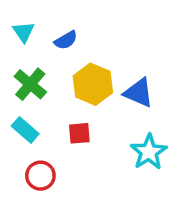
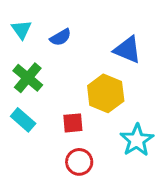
yellow hexagon: (93, 84) -> (106, 93), moved
blue triangle: (139, 93) -> (127, 50), moved
red circle: (40, 176) -> (79, 162), moved

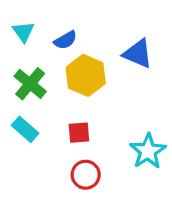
yellow hexagon: (106, 93) -> (86, 75), moved

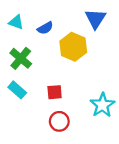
cyan triangle: (23, 32) -> (16, 22), turned -35
blue triangle: (138, 54) -> (95, 19), moved, turned 40
yellow hexagon: (86, 75) -> (73, 47), moved

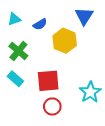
cyan triangle: (16, 22) -> (14, 19), turned -40
red square: (55, 92) -> (48, 81), size x1.6

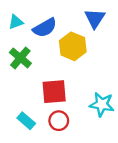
blue semicircle: (40, 24) -> (45, 28), size x1.5
cyan rectangle: (15, 79) -> (26, 121), moved
cyan star: (90, 92) -> (102, 104), turned -30

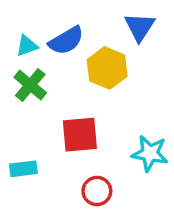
cyan triangle: (16, 22) -> (27, 46), moved
cyan rectangle: (26, 121) -> (23, 169), moved, turned -48
red circle: (59, 121) -> (97, 191), moved

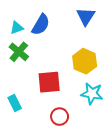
blue semicircle: (66, 41) -> (41, 25), turned -30
yellow hexagon: (107, 68) -> (85, 61), moved
cyan rectangle: (23, 169) -> (15, 103), turned 70

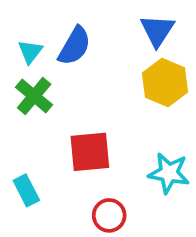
cyan triangle: (17, 28) -> (30, 52), turned -32
yellow hexagon: (85, 61) -> (165, 83), moved

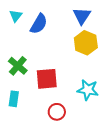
cyan triangle: (30, 52) -> (16, 16), moved
green cross: (34, 96) -> (18, 66), moved
cyan rectangle: (26, 190) -> (14, 99), turned 35

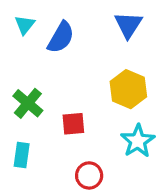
yellow hexagon: (86, 43) -> (128, 89), moved
red square: (47, 79) -> (73, 124), size x0.7
cyan star: (88, 90) -> (138, 141), turned 30

